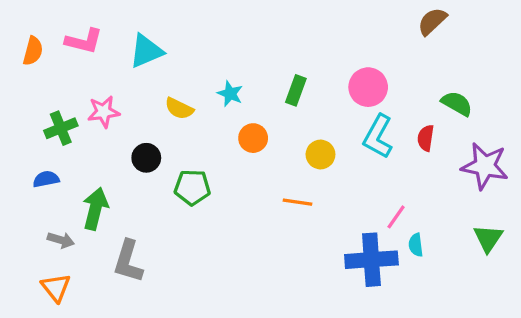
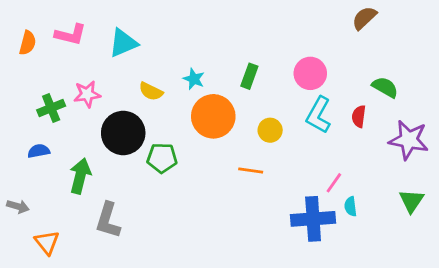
orange circle: (253, 138) -> (213, 116), size x1.8
black circle: (146, 158) -> (123, 133), size x1.8
gray arrow: (61, 240) -> (18, 206), moved

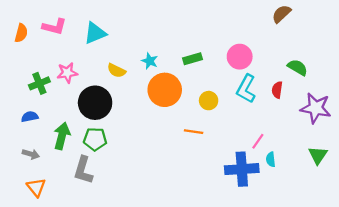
green rectangle: (249, 76) -> (193, 59), turned 54
green pentagon: (162, 158) -> (95, 139), moved
gray arrow: (18, 206) -> (31, 154), moved

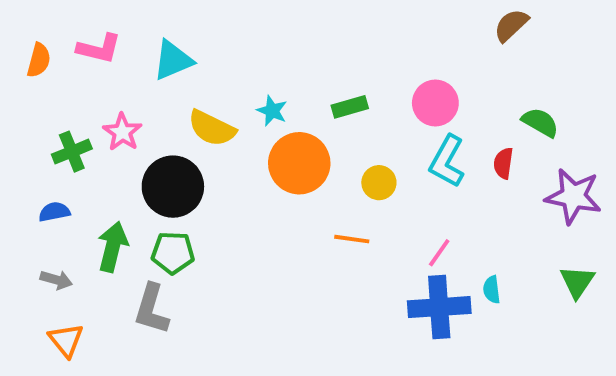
yellow semicircle: (116, 71) -> (212, 128), size x1.4
pink star: (67, 73) -> (122, 132), turned -30
pink line: (258, 141) -> (439, 253), moved

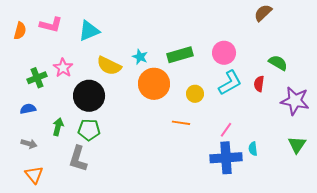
green rectangle: (350, 107) -> (180, 55), size x1.4
cyan L-shape: (447, 161) -> (230, 83), turned -148
green arrow: (113, 247) -> (58, 127), size x0.7

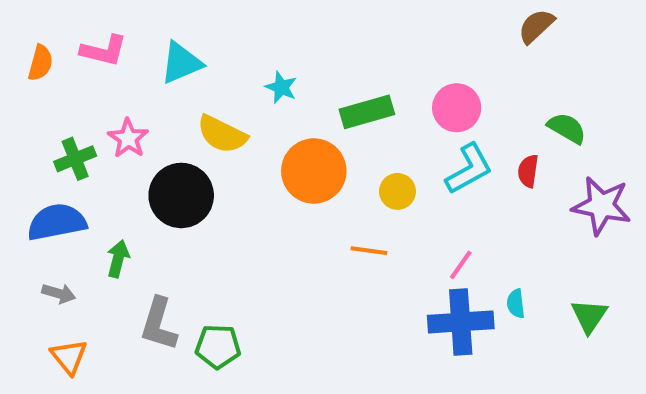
cyan star: (140, 57) -> (281, 87), moved
blue semicircle: (28, 109) -> (57, 222), size x1.8
green pentagon: (89, 130) -> (218, 346), moved
green triangle: (297, 145) -> (589, 316), moved

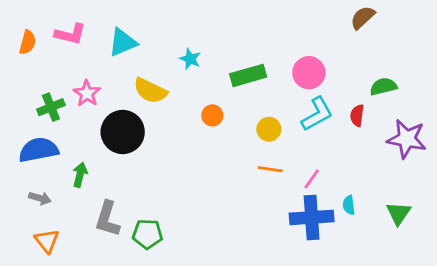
green semicircle: (567, 128) -> (383, 86), turned -44
orange circle: (314, 171) -> (212, 115), size x0.5
orange line: (369, 251) -> (270, 169), moved

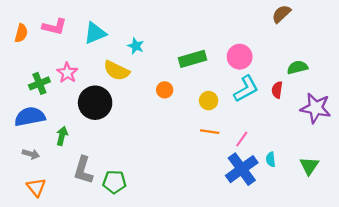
cyan star: (190, 59) -> (136, 46), moved
blue cross: (312, 217) -> (242, 169), turned -32

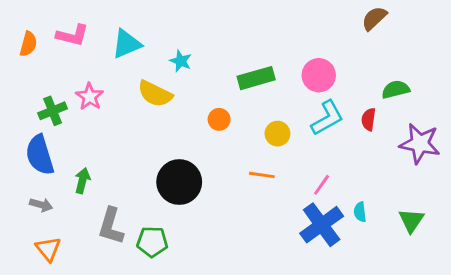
black circle: (95, 103) -> (179, 182), moved
blue semicircle: (30, 117) -> (40, 155), turned -96
orange line: (210, 132) -> (262, 175), moved

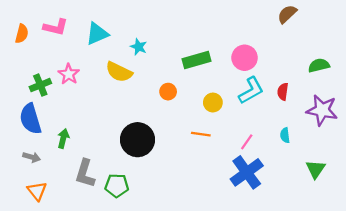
green semicircle: (396, 89) -> (319, 65), moved
cyan semicircle: (360, 212) -> (285, 135), moved

